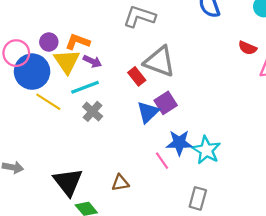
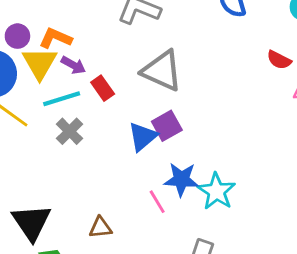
red rectangle: (137, 76) -> (103, 88), moved

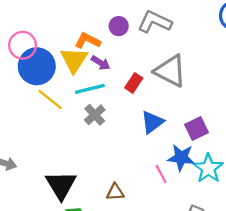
purple circle: (17, 36) -> (119, 26), moved
red rectangle: (103, 88) -> (134, 83), moved, turned 66
purple square: (167, 126) -> (196, 128), moved

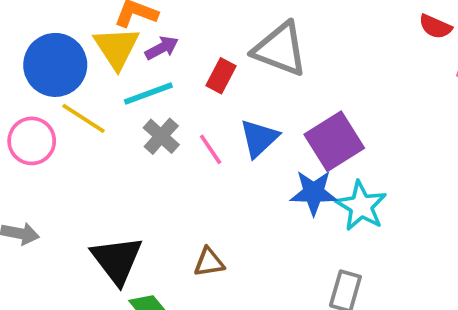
pink circle: (23, 45) -> (32, 141), moved
purple arrow: (101, 63) -> (162, 48), turned -54
purple square: (196, 128) -> (334, 141), size x1.4
pink line: (161, 174) -> (211, 149), moved

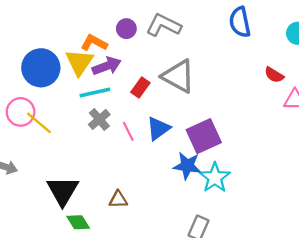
purple arrow: (162, 48) -> (107, 66), size x1.4
yellow line: (83, 118) -> (39, 123), moved

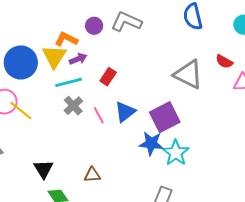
purple arrow: (107, 66) -> (78, 59), size x0.7
gray triangle: (178, 76) -> (188, 74), moved
black triangle: (63, 191) -> (43, 169), size x0.7

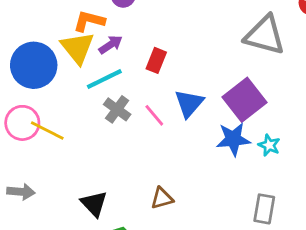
cyan star: (176, 153) -> (269, 145), size x0.6

